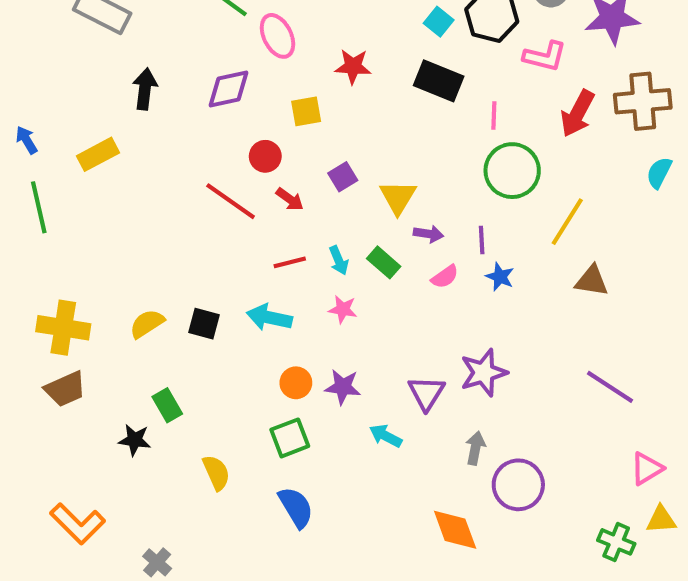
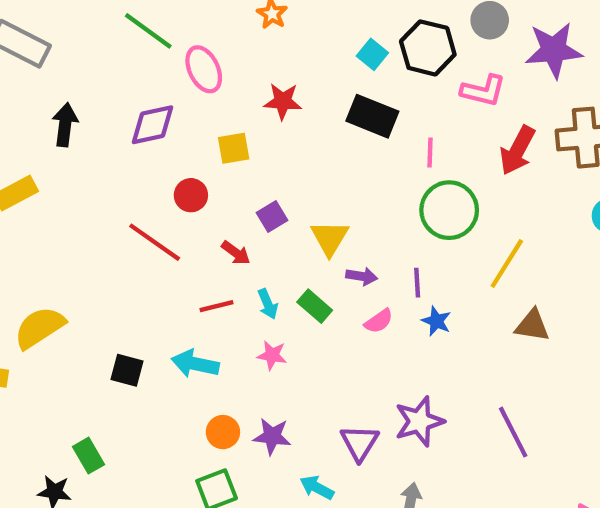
red arrow: (290, 199) -> (236, 253), moved
yellow semicircle: (147, 324) -> (39, 327), moved, size x1.4
purple line: (610, 387) -> (513, 432), moved, turned 30

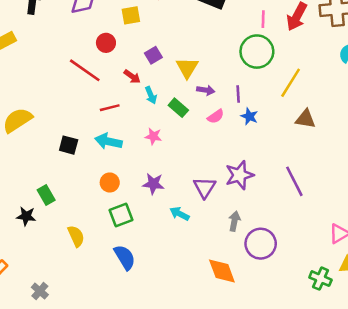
pink line: (430, 153) -> (263, 19), moved
cyan arrow: (268, 304) -> (151, 95), moved
red line: (217, 306) -> (110, 108), moved
orange circle: (223, 432) -> (110, 183), moved

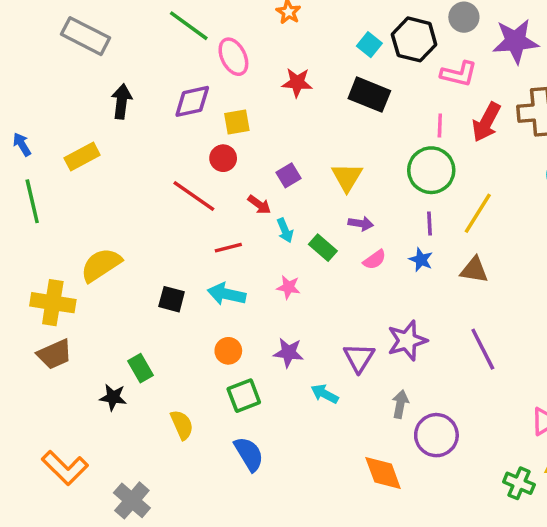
yellow square: (131, 15) -> (237, 122), moved
yellow triangle: (187, 68) -> (347, 177), moved
purple line: (238, 94) -> (430, 224), moved
brown triangle: (306, 119) -> (474, 270), moved
gray cross: (40, 291) -> (132, 500), size x1.5

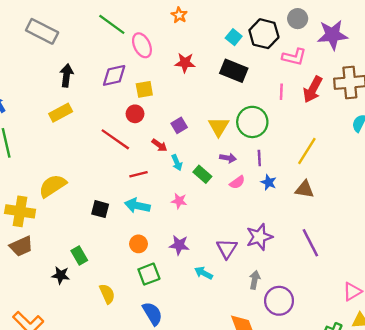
yellow rectangle: (82, 156) -> (61, 113), moved
green circle: (431, 170) -> (252, 122), moved
purple line: (430, 224) -> (259, 158), moved

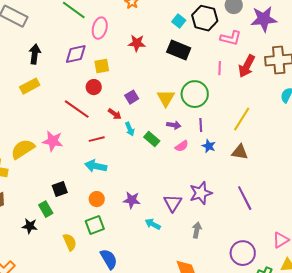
pink ellipse: (142, 45) -> (100, 28), turned 40
pink star: (179, 201) -> (53, 141), moved, size x1.5
black square: (100, 209) -> (60, 189), moved, turned -35
green square: (149, 274) -> (95, 225), moved
purple circle: (279, 301) -> (243, 253), moved

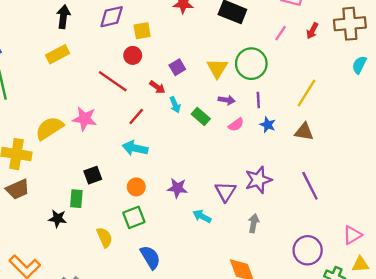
red arrow: (247, 66) -> (312, 31), size x0.6
pink line: (220, 68) -> (281, 33), turned 32
red line: (97, 139) -> (136, 116), turned -35
green rectangle: (46, 209) -> (76, 199), turned 35

